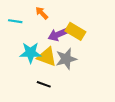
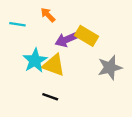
cyan star: (30, 53) -> (35, 60), turned -30
gray star: (66, 59) -> (110, 68), moved

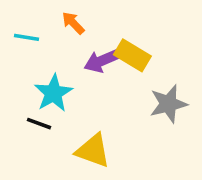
yellow triangle: (54, 65) -> (93, 151), moved
black line: (50, 97) -> (39, 124), moved

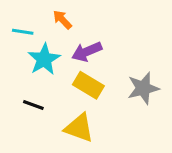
yellow rectangle: (132, 55) -> (88, 85), moved
cyan star: (53, 93) -> (44, 59), moved

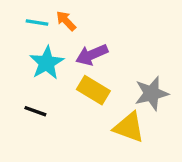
cyan line: (23, 32) -> (37, 22), moved
yellow triangle: (79, 128) -> (129, 127), moved

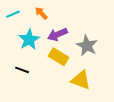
cyan line: (37, 22) -> (13, 14), moved, turned -32
gray star: (151, 93) -> (87, 46), moved, turned -30

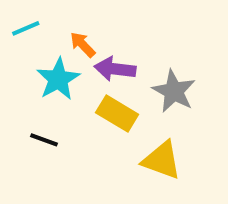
orange arrow: (41, 13) -> (83, 45), moved
purple arrow: (58, 34) -> (115, 69), turned 30

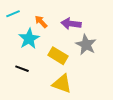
purple arrow: (115, 69) -> (71, 24), moved
yellow triangle: (162, 160) -> (62, 84), moved

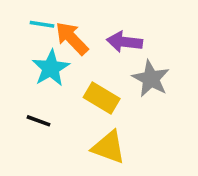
cyan line: (13, 14) -> (42, 24), moved, turned 32
orange arrow: (41, 22) -> (72, 38), size x1.5

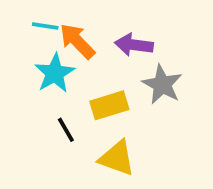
yellow rectangle: (102, 98) -> (109, 105), turned -48
black line: (38, 121) -> (66, 130), moved, turned 40

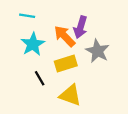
orange arrow: (77, 41) -> (65, 36), moved
purple arrow: (134, 45) -> (80, 27), turned -80

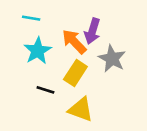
yellow rectangle: (66, 63) -> (75, 73), turned -40
black line: (40, 78) -> (45, 90), turned -42

